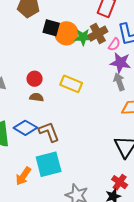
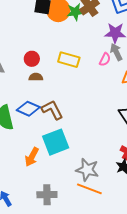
pink semicircle: (114, 44) -> (105, 59), moved

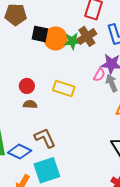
pink semicircle: (105, 59) -> (99, 75), moved
blue diamond: (28, 109) -> (20, 152), moved

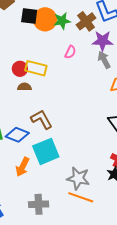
brown cross: (87, 36) -> (86, 21), moved
pink semicircle: (99, 75) -> (70, 52), moved
yellow rectangle: (64, 89) -> (36, 68), moved

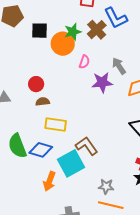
orange circle: (45, 19) -> (63, 44), moved
purple star: (103, 41) -> (102, 82), moved
yellow rectangle: (36, 68) -> (56, 125), moved
brown L-shape: (42, 119) -> (87, 146), moved
gray star: (78, 178) -> (106, 186), size x0.7

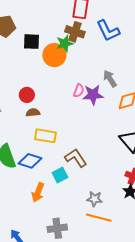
brown cross: (97, 30) -> (75, 32), moved, turned -30
pink semicircle: (84, 62) -> (79, 91), moved
cyan square: (71, 163) -> (60, 175), size x0.6

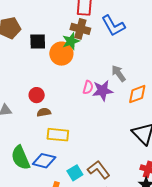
brown L-shape: (76, 158) -> (99, 170), moved

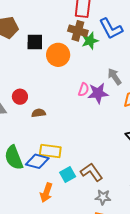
green star: (71, 41) -> (90, 41), moved
red circle: (37, 95) -> (20, 97), moved
yellow rectangle: (58, 135) -> (50, 151), moved

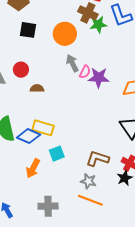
black square: (35, 42) -> (28, 30), moved
gray arrow: (114, 77) -> (72, 63), moved
brown L-shape: (92, 172) -> (98, 159), moved, turned -45

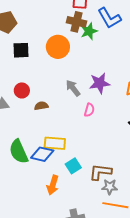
gray arrow: (72, 63) -> (73, 88), moved
pink semicircle: (85, 72) -> (89, 110), moved
brown L-shape: (98, 159) -> (100, 172), moved

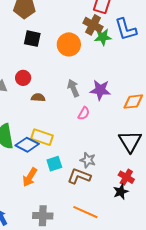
gray star: (110, 187) -> (88, 160), moved

